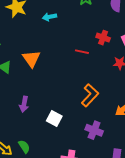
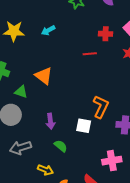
orange L-shape: (90, 95) -> (101, 107), moved
green semicircle: (24, 147) -> (61, 146), moved

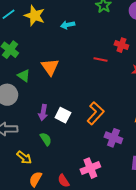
white square: (84, 126) -> (63, 115), moved
pink cross: (112, 161) -> (90, 168), turned -30

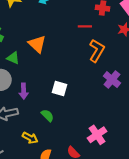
purple arrow: (43, 113) -> (24, 91), moved
orange L-shape: (95, 113) -> (97, 51), moved
purple cross: (113, 138) -> (112, 80), moved, turned 30

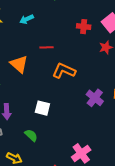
red line: (85, 26) -> (46, 47), moved
orange L-shape: (97, 51) -> (64, 71), moved, turned -95

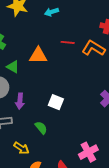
orange triangle: (19, 64) -> (38, 56), turned -48
orange L-shape: (64, 71) -> (93, 48), moved

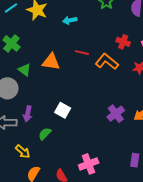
purple arrow: (20, 101) -> (28, 114), moved
green semicircle: (41, 128) -> (45, 134), turned -104

